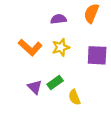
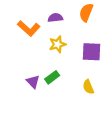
orange L-shape: (30, 47) -> (29, 28), moved
yellow semicircle: (74, 97) -> (88, 87), moved

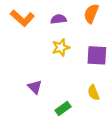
orange L-shape: (29, 28) -> (22, 18), moved
green rectangle: (52, 77) -> (63, 108), moved

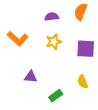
orange L-shape: (22, 18) -> (18, 39), moved
purple triangle: (35, 87) -> (31, 77), turned -40

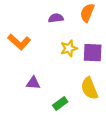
yellow star: (54, 42) -> (69, 48), moved
yellow semicircle: (83, 82) -> (89, 88), size x1.5

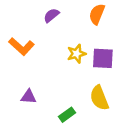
purple semicircle: (56, 18) -> (51, 15), moved, turned -32
purple triangle: (33, 83) -> (29, 97), moved

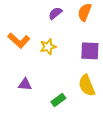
purple semicircle: (51, 15) -> (55, 13), moved
yellow star: (77, 54) -> (48, 47), moved

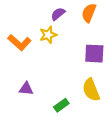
yellow star: (48, 47) -> (48, 35), moved

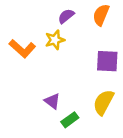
purple triangle: (26, 89) -> (52, 101), moved, turned 32
yellow semicircle: (91, 90) -> (104, 102), turned 50

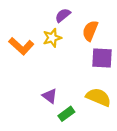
orange semicircle: (101, 15) -> (90, 31), moved
yellow semicircle: (104, 102) -> (98, 97), turned 85

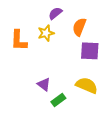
orange L-shape: (21, 46) -> (19, 40), turned 50

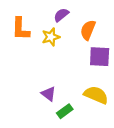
orange L-shape: (19, 40) -> (21, 29), moved

